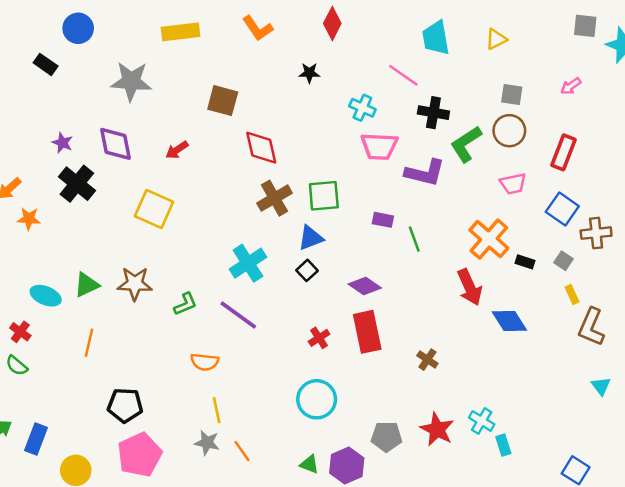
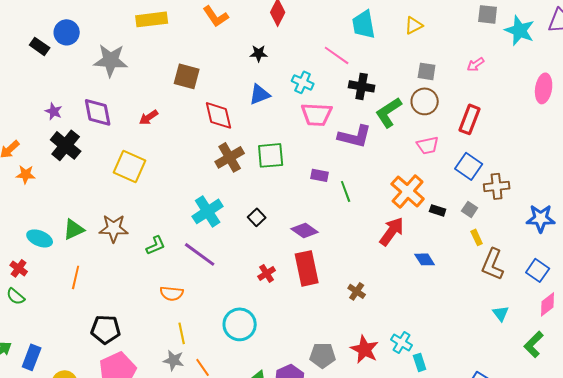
blue circle: (78, 28) -> (67, 32), moved
blue triangle: (311, 238) -> (260, 94), moved
red arrow: (470, 287) -> (392, 231), turned -120
blue diamond: (509, 321) -> (425, 259), size x0.7
cyan circle: (317, 399) -> (240, 324), moved

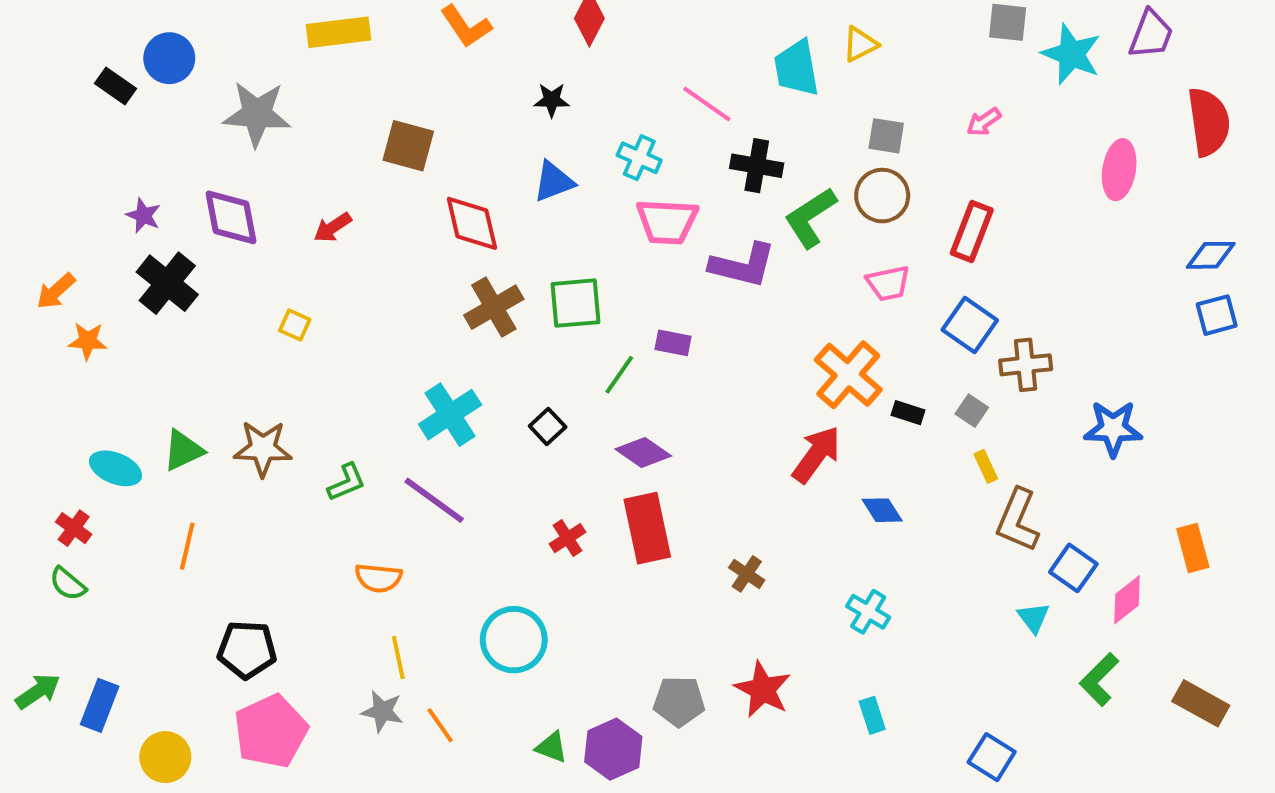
cyan trapezoid: (364, 24) -> (797, 68), moved
yellow square: (130, 166) -> (295, 325), size x0.5
green line: (346, 191) -> (619, 375), moved, turned 55
blue square: (538, 270) -> (1073, 568), moved
cyan cross: (402, 342) -> (868, 612), moved

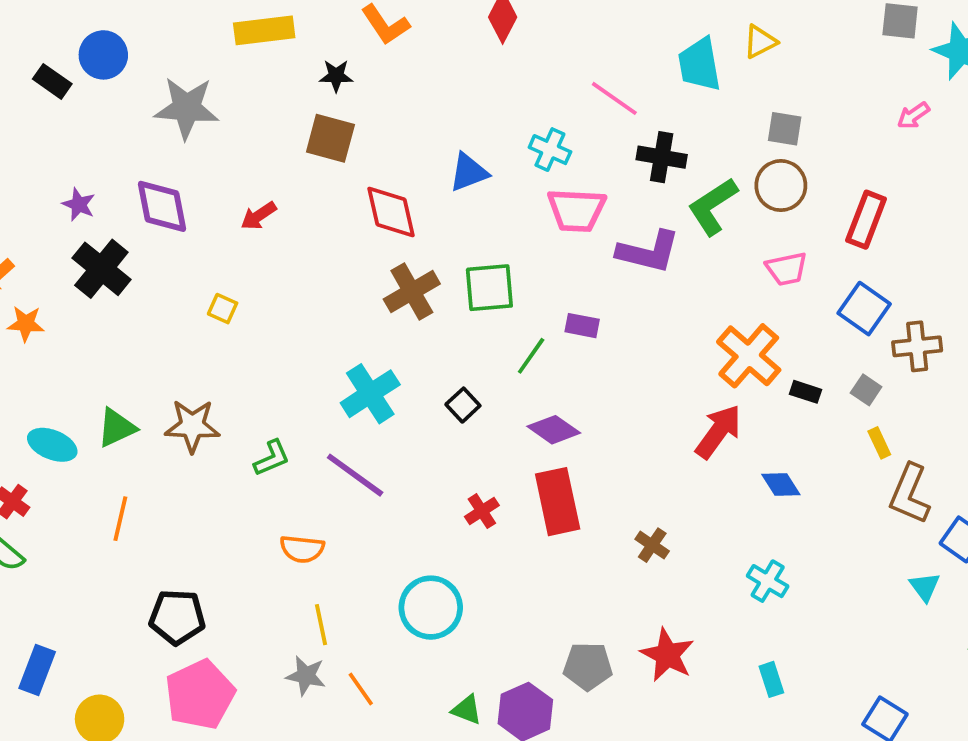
black star: (552, 100) -> (336, 76), moved
pink arrow: (984, 122) -> (913, 116), moved

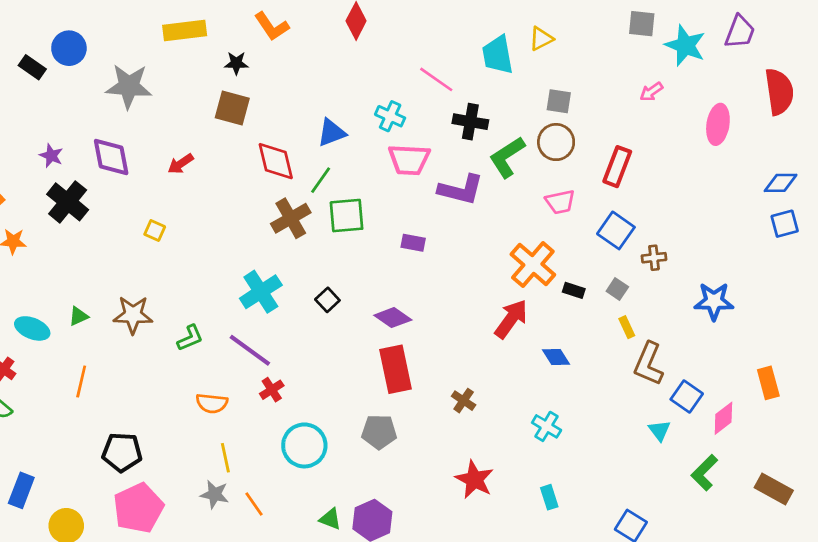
brown cross: (917, 346) -> (654, 258), size x0.7
green line: (531, 356) -> (321, 180), moved
green triangle: (117, 428) -> (78, 316), size x0.7
red cross: (482, 511) -> (272, 390), moved
gray pentagon: (588, 666) -> (379, 432), moved

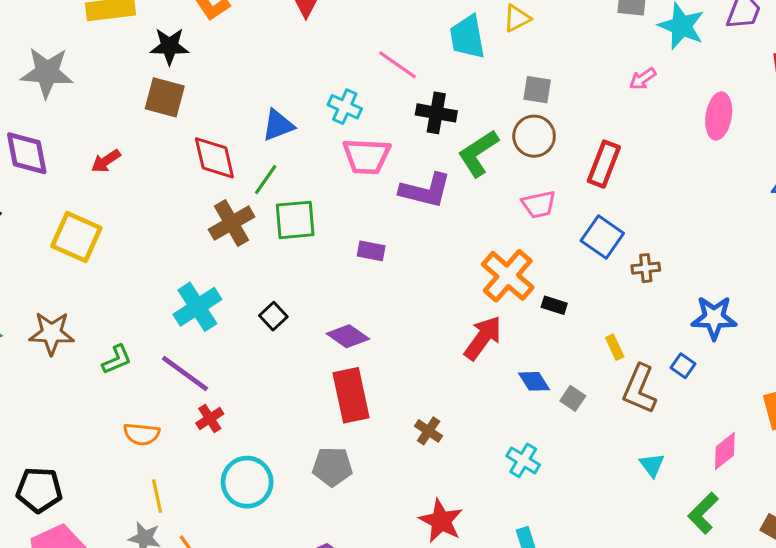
black star: (236, 63) -> (169, 46), size x1.4
yellow square: (155, 230) -> (76, 237), size x2.0
gray square: (617, 289) -> (573, 398), moved
blue square: (687, 396) -> (683, 366), moved, size x0.7

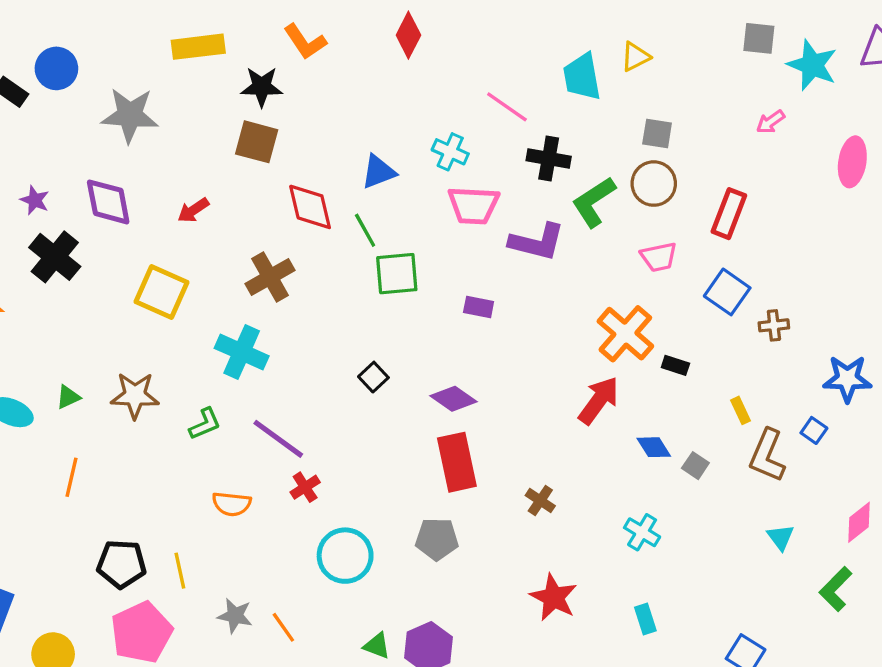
green line: (266, 180) -> (365, 230), turned -64
brown cross: (232, 223) -> (270, 277), moved
cyan cross: (197, 307) -> (242, 352), moved, turned -33
yellow line: (157, 496) -> (180, 571), moved

